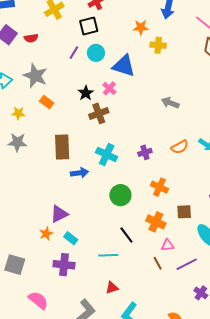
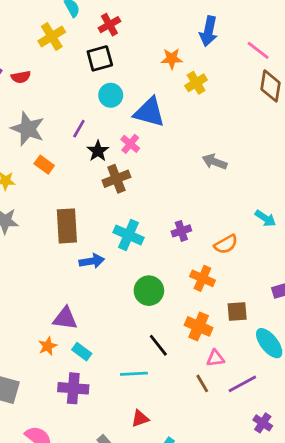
yellow cross: (158, 45) -> (196, 83), turned -35
purple line: (74, 53) -> (79, 129), moved
orange semicircle: (180, 147) -> (226, 244), moved
purple triangle: (59, 214) -> (65, 318), turned 36

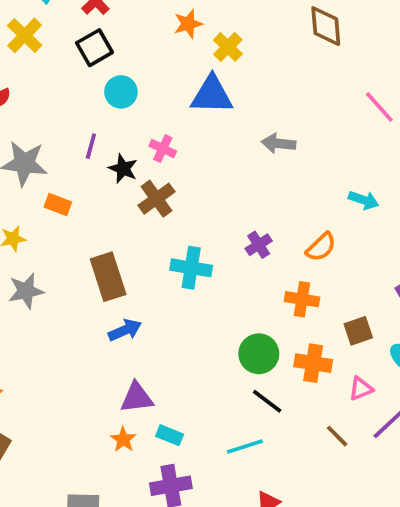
blue triangle: (149, 112) -> (212, 95), moved
blue arrow: (92, 261) -> (125, 330), moved
green circle: (149, 291) -> (259, 354), moved
pink triangle: (215, 358) -> (361, 389), moved

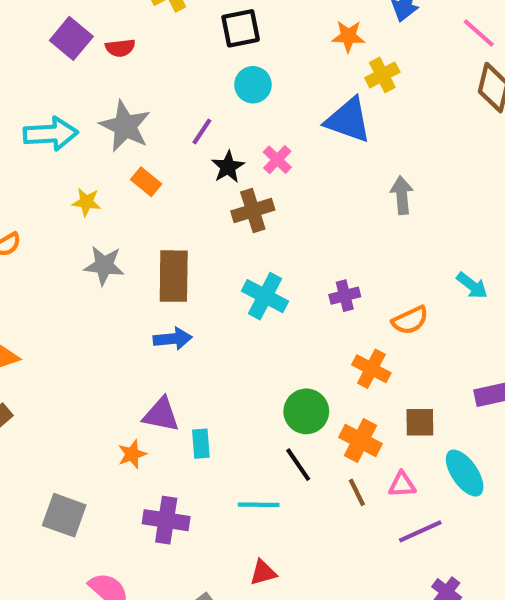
gray arrow: (279, 143) -> (402, 195), turned 60
gray star: (26, 291) -> (104, 266), moved
cyan rectangle: (170, 435) -> (201, 444), moved, turned 45
brown line: (337, 436) -> (357, 492), moved

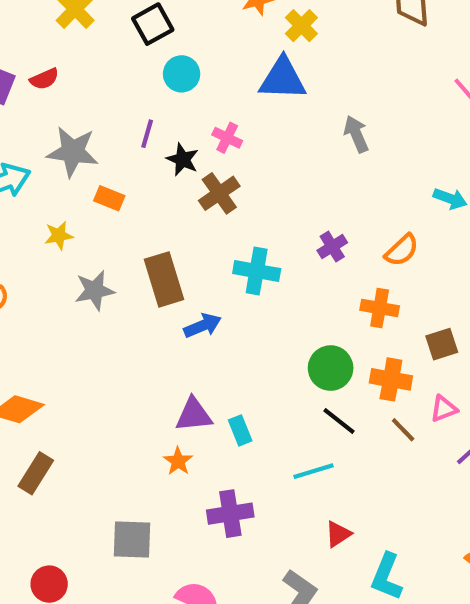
blue arrow: (173, 339) -> (203, 326), moved

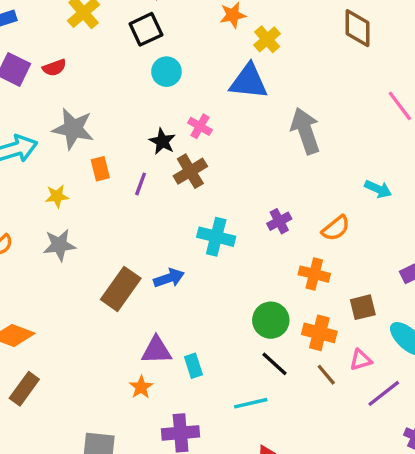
purple line: (147, 134) -> (141, 184), moved
gray arrow: (356, 134) -> (305, 131), size x1.5
orange rectangle: (109, 198) -> (100, 169), turned 50
brown rectangle: (164, 279) -> (121, 289), moved, turned 48
gray star: (95, 290) -> (59, 245), moved

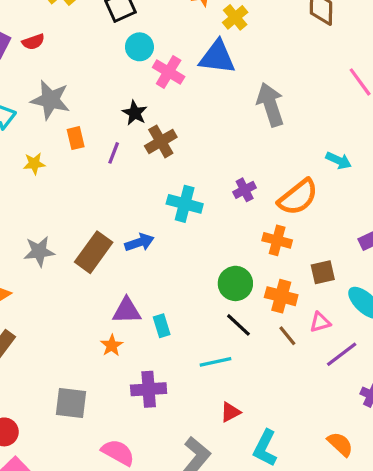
pink cross: (200, 126) -> (169, 72), moved, size x1.4
orange semicircle: (336, 228) -> (298, 197), size x1.5
gray star: (59, 245) -> (39, 251), moved

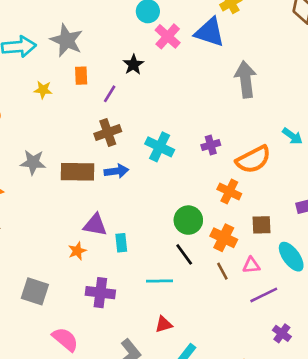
brown cross: (161, 141) -> (108, 133), moved
brown rectangle: (94, 252) -> (77, 172), turned 44

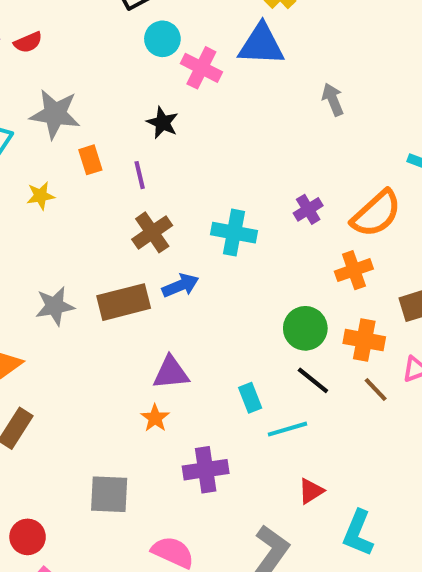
gray arrow: (246, 79) -> (333, 99), size x0.6
purple line: (110, 94) -> (140, 175), turned -30
orange cross: (229, 191) -> (354, 270), turned -30
cyan rectangle: (121, 243) -> (250, 398), moved

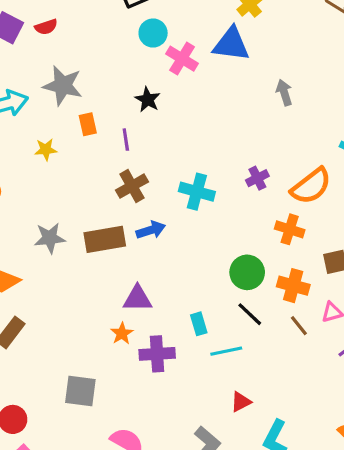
orange cross: (354, 270) -> (290, 229), turned 32
purple cross: (206, 470) -> (157, 354), moved

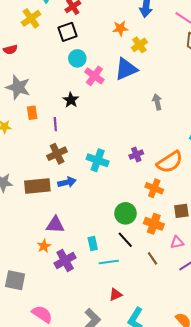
blue triangle: (231, 44) -> (126, 69), turned -35
brown line: (299, 326) -> (152, 258), moved
purple cross: (157, 354) -> (65, 260), turned -30

